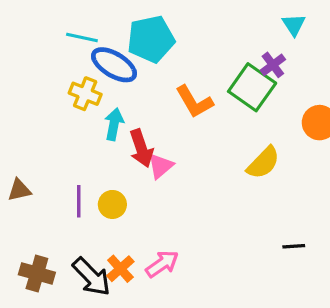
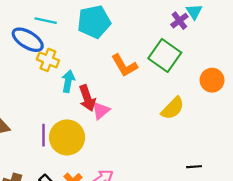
blue ellipse: (114, 65) -> (28, 40), moved
purple cross: (273, 65) -> (179, 21), moved
yellow circle: (112, 204) -> (67, 137), size x1.8

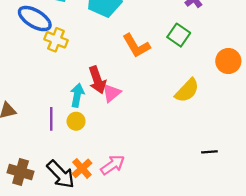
green square: (165, 55) -> (179, 35), size x0.7
cyan arrow: (68, 81) -> (77, 95), moved
yellow circle: (67, 137) -> (76, 121), size x0.5

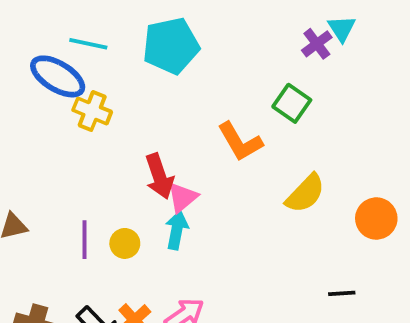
orange L-shape: (136, 46) -> (240, 142), moved
orange circle: (228, 61) -> (376, 218), moved
cyan arrow: (77, 95) -> (177, 230), moved

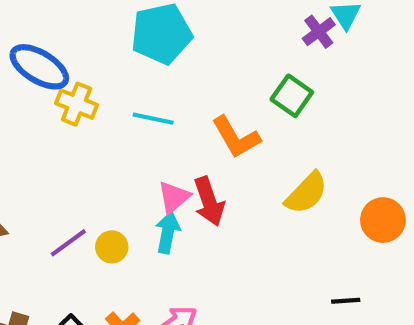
cyan line: (88, 44) -> (153, 119), moved
red arrow: (159, 176) -> (209, 201), moved
purple line: (85, 240) -> (68, 243), turned 54

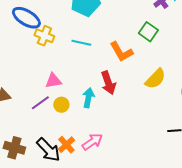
pink triangle: (174, 197) -> (53, 81), moved, turned 30

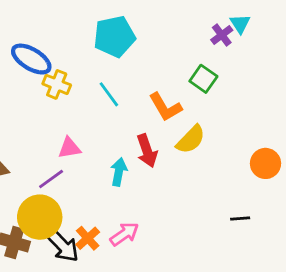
cyan line: (81, 43) -> (109, 94), turned 42
yellow semicircle: (155, 79) -> (191, 139), moved
yellow circle: (61, 105) -> (40, 217), moved, size x2.0

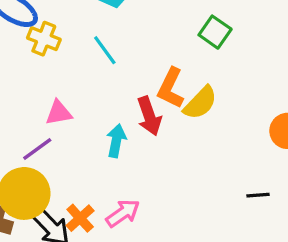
orange L-shape: (165, 107) -> (171, 88), moved, turned 56

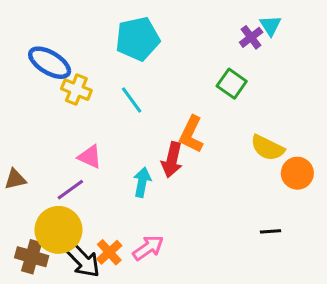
yellow semicircle: (200, 103) -> (267, 148), moved, turned 72
pink triangle: (59, 113) -> (90, 157), turned 35
red arrow: (149, 116) -> (172, 160), turned 32

